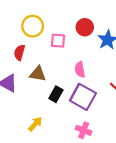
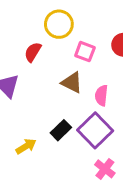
brown triangle: (38, 74) -> (72, 83), moved
black rectangle: (56, 94) -> (61, 130), moved
pink cross: (84, 130) -> (105, 169), moved

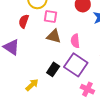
pink square: (85, 52) -> (50, 16), moved

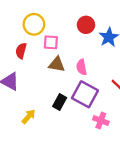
yellow arrow: (32, 85) -> (29, 116), moved

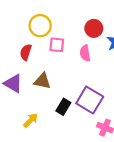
brown triangle: (57, 64) -> (42, 81), moved
pink semicircle: (82, 67) -> (85, 53), moved

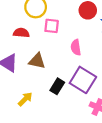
red semicircle: (26, 52) -> (21, 33), turned 77
pink semicircle: (85, 53) -> (76, 47), moved

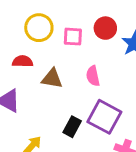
pink square: (52, 26) -> (73, 37), moved
brown triangle: (37, 61) -> (52, 78), moved

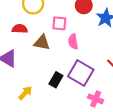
pink square: (73, 37) -> (59, 23), moved

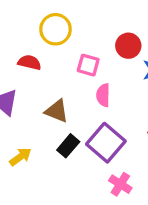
brown triangle: (42, 43) -> (57, 111), moved

